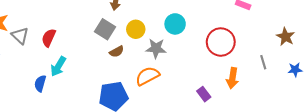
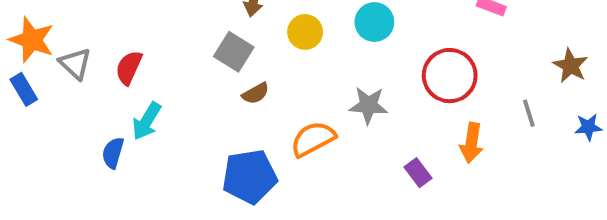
cyan circle: (175, 24) -> (374, 22), moved
yellow circle: (136, 29) -> (305, 32), moved
gray star: (156, 48) -> (368, 105), moved

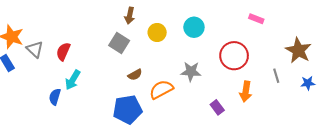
brown star: (571, 66) -> (298, 50), size x1.4
brown semicircle: (256, 93) -> (135, 75), moved

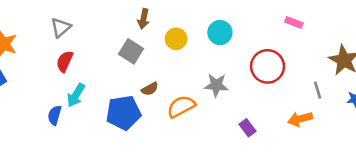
gray triangle: (35, 49) -> (61, 28), moved, turned 36
orange arrow: (246, 92) -> (300, 119), moved, turned 66
blue pentagon: (128, 109) -> (123, 113), moved

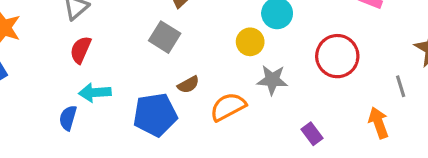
yellow circle: (176, 39) -> (250, 42), moved
cyan arrow: (76, 95) -> (95, 93), turned 55
orange arrow: (300, 119) -> (378, 123), turned 85

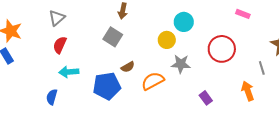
blue semicircle: (68, 118) -> (52, 97), moved

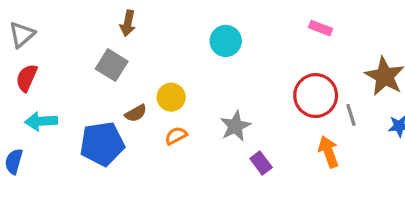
yellow circle: (167, 40) -> (171, 97), moved
red circle: (222, 49) -> (316, 96), moved
gray star: (181, 64) -> (235, 126), moved, turned -30
orange semicircle: (153, 81) -> (176, 136), size x0.6

